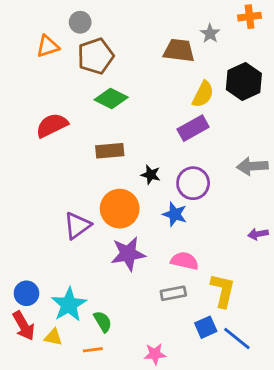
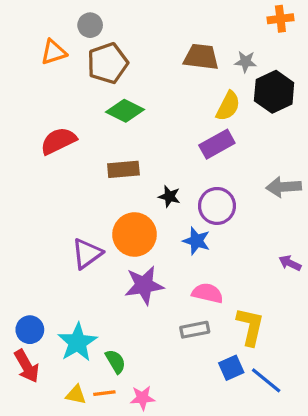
gray star: (210, 34) -> (246, 62), moved, turned -30
purple arrow: (258, 234) -> (290, 263), turned 36
yellow triangle: (53, 337) -> (76, 395), moved
pink star: (155, 354) -> (142, 398), moved

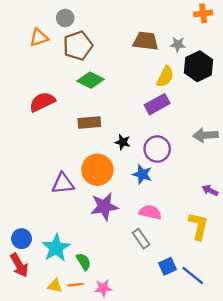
purple triangle: (87, 254) -> (63, 183), turned 30
yellow L-shape: (250, 326) -> (199, 226), moved
gray rectangle: (195, 330) -> (141, 239), turned 66

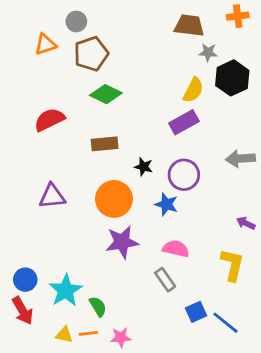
brown trapezoid: (146, 41) -> (189, 26), moved
purple triangle: (63, 183) -> (52, 196), moved

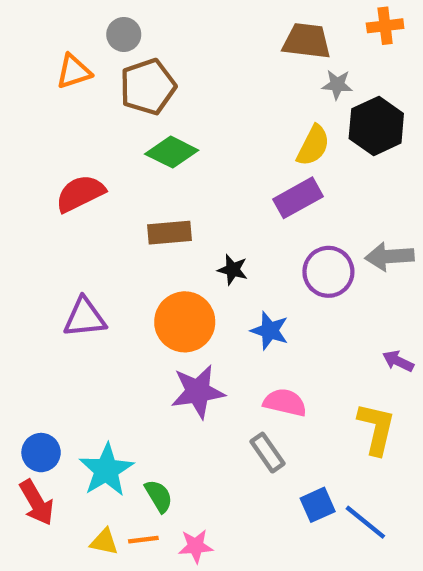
purple circle: (184, 175) -> (328, 272), moved

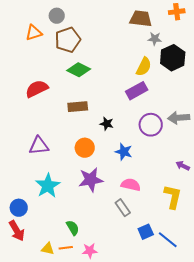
orange circle: (185, 322) -> (85, 148), size x0.7
cyan star: (106, 470) -> (48, 186), moved

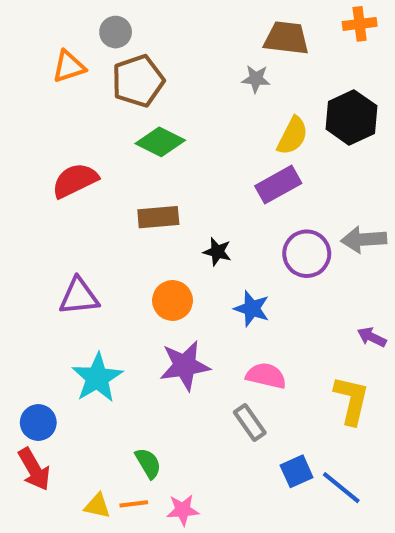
gray star: (155, 39) -> (256, 79), moved

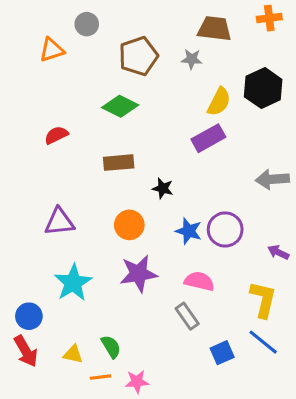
brown pentagon: (138, 81) -> (138, 56), moved
red semicircle: (75, 180) -> (56, 135), size x0.7
purple circle: (307, 254) -> (225, 229), moved
blue line: (341, 488) -> (263, 342), moved
yellow triangle: (97, 506) -> (73, 354), moved

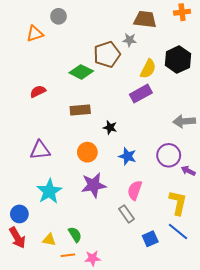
brown pentagon: (138, 56) -> (107, 54), moved
purple circle: (225, 229) -> (169, 155), moved
pink semicircle: (199, 281) -> (135, 190), turned -84

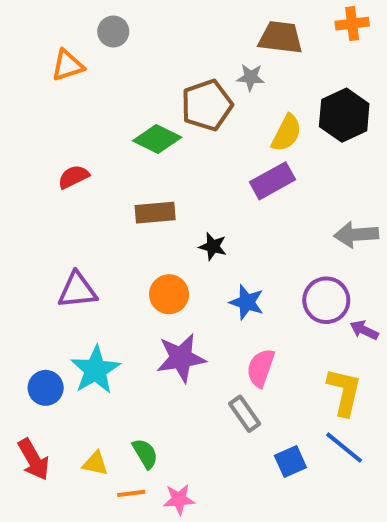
blue circle: (19, 214) -> (46, 388), moved

